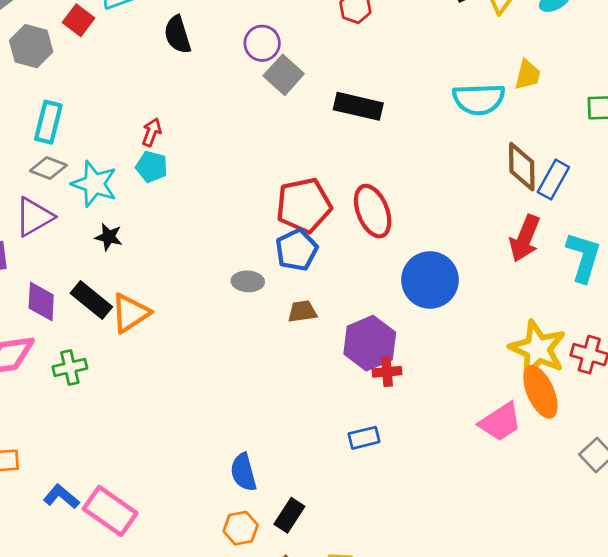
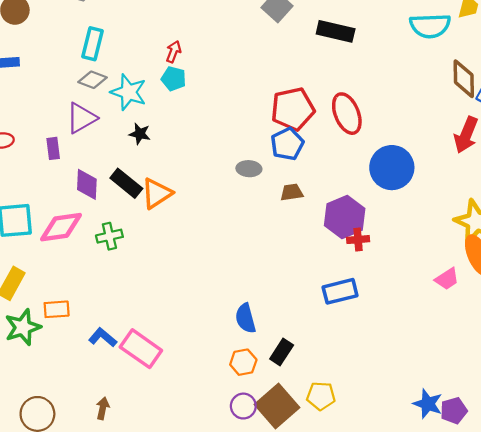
pink trapezoid: (500, 422) -> (447, 279), size x0.7
blue rectangle: (364, 438) -> (340, 291), size x1.4

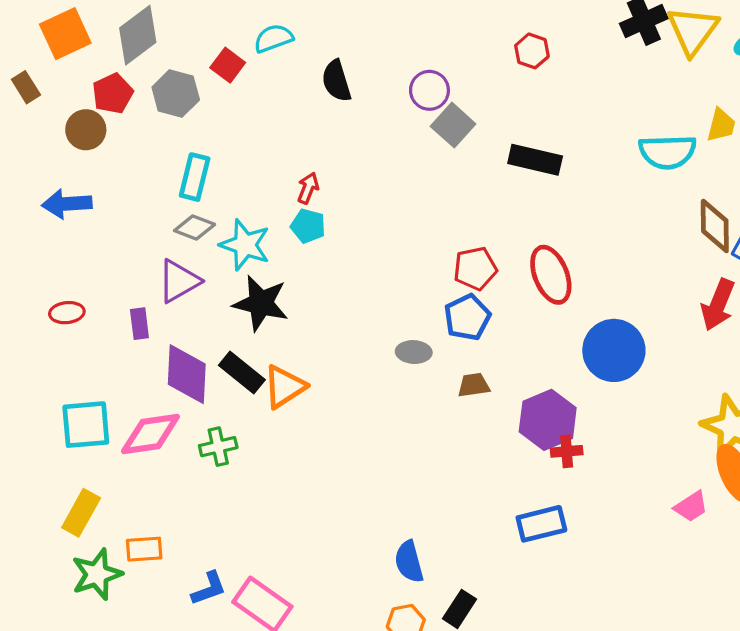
red pentagon: (293, 109) -> (475, 268), size x0.7
black star: (140, 134) -> (261, 303), size x1.8
purple diamond: (87, 184) -> (187, 374), size x1.4
blue L-shape: (103, 337) -> (209, 588), turned 120

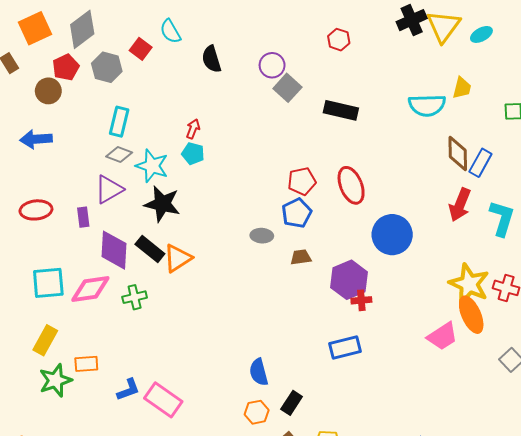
cyan semicircle: (273, 38) -> (170, 31), turned -100
red ellipse: (67, 313) -> (36, 210), size x1.4
pink trapezoid: (691, 507) -> (442, 336), size x1.4

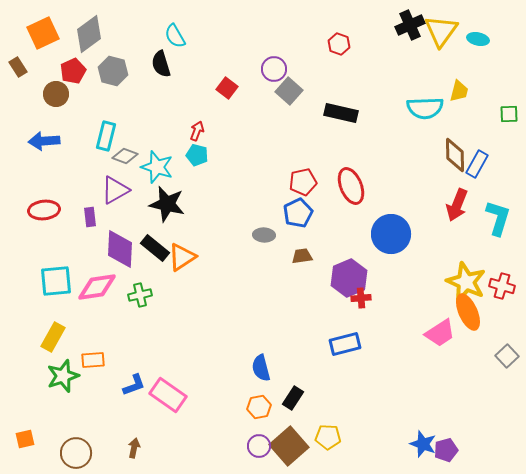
cyan ellipse: (481, 34) -> (478, 39), turned 40
red square: (141, 49) -> (227, 88), moved
black semicircle: (211, 59) -> (161, 64), moved
cyan rectangle: (119, 122) -> (106, 136), moved

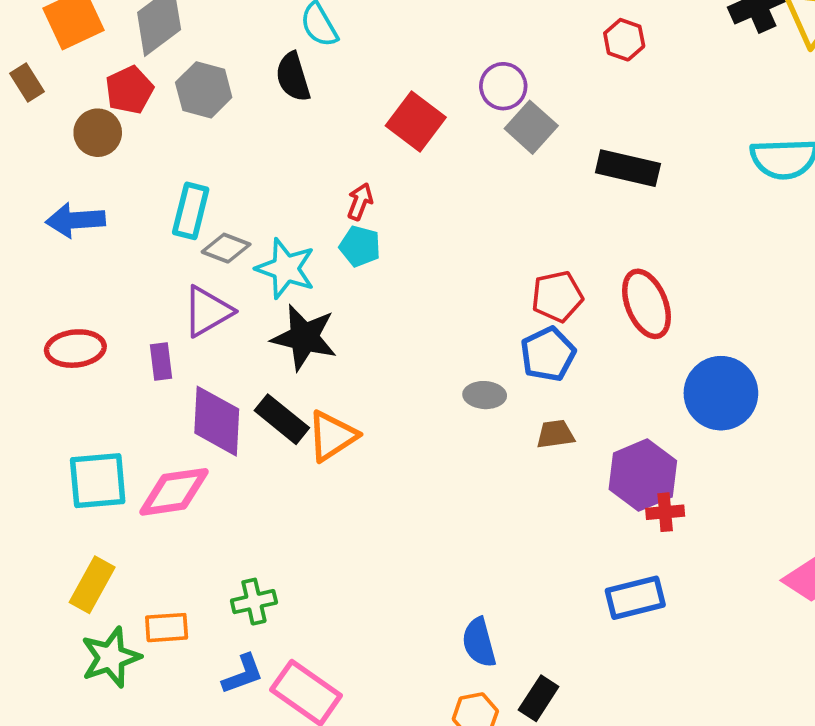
red square: (227, 88) -> (416, 122), size x1.4
green cross: (140, 295) -> (254, 602), moved

